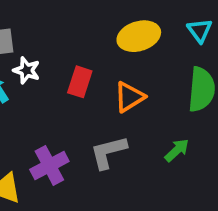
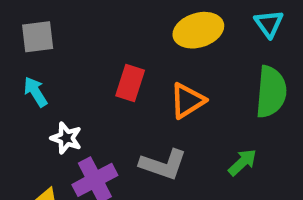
white star: (27, 70) -> (66, 138), moved
gray L-shape: (108, 152) -> (163, 164), turned -147

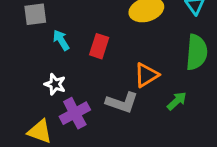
cyan arrow: (35, 92) -> (61, 40), moved
orange triangle: (187, 101) -> (146, 75), moved

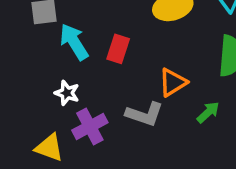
cyan arrow: (61, 40) -> (74, 42), size x1.5

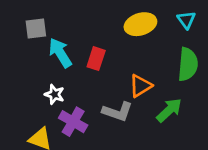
green arrow: (208, 112) -> (169, 110), size x1.4
purple cross: (90, 126) -> (73, 122), turned -32

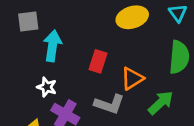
cyan arrow: (60, 53) -> (52, 46), turned 40
red rectangle: (96, 59) -> (98, 61), moved

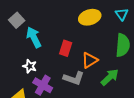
gray square: (28, 22) -> (17, 20), turned -35
cyan arrow: (52, 46) -> (34, 37), turned -35

